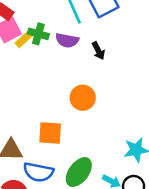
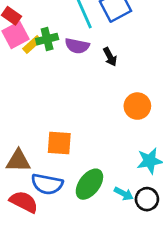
green cross: (38, 34) -> (47, 39), turned -30
orange circle: (83, 98) -> (137, 106), moved

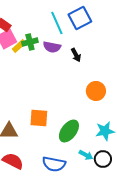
blue semicircle: (47, 184) -> (54, 164), moved
green ellipse: (89, 184) -> (69, 131), moved

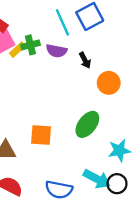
orange circle: (96, 91) -> (109, 83), moved
green ellipse: (69, 131) -> (87, 124), moved
cyan arrow: (86, 155) -> (97, 179), size x1.6

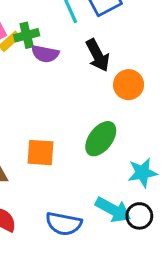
purple semicircle: (57, 51) -> (45, 54), moved
black arrow: (85, 60) -> (98, 55), size x1.5

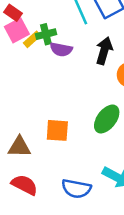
black arrow: (98, 55) -> (104, 51), turned -136

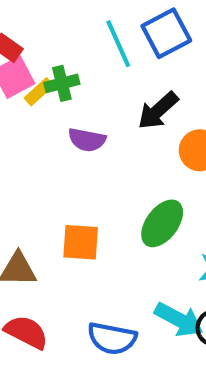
purple semicircle: (61, 49) -> (87, 140), moved
black arrow: (104, 51) -> (158, 111), turned -148

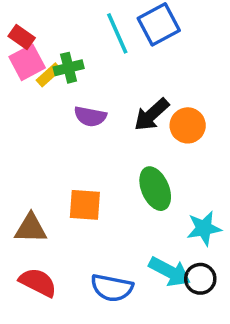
black arrow: (158, 111) -> (152, 115), moved
green ellipse: (162, 223) -> (155, 189), turned -60

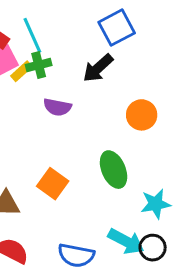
cyan line: (117, 33) -> (32, 35), moved
black arrow: (152, 115) -> (98, 68), moved
orange square: (85, 205) -> (53, 184), turned 32

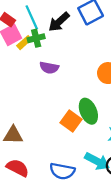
black arrow: (98, 68) -> (59, 22), moved
orange square: (53, 184) -> (71, 121), moved

